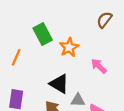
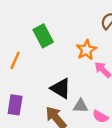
orange star: (69, 47) -> (86, 50), moved

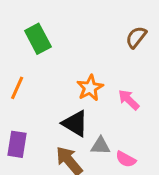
green rectangle: (43, 36) -> (38, 39), moved
orange star: (86, 50) -> (90, 88), moved

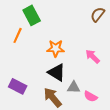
orange line: (17, 88) -> (18, 35), moved
orange star: (90, 88) -> (56, 48), moved, turned 30
purple rectangle: (17, 144) -> (18, 86), turned -72

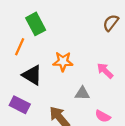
black triangle: (57, 72) -> (32, 75), moved
gray triangle: (74, 87) -> (82, 93), moved

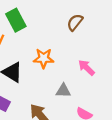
brown semicircle: (111, 23) -> (75, 22), moved

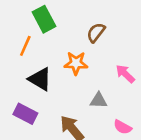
brown semicircle: (75, 22) -> (96, 33), moved

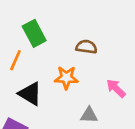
brown semicircle: (96, 33) -> (86, 47), turned 60

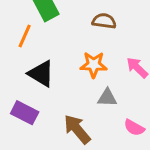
orange star: (66, 78) -> (94, 65), moved

